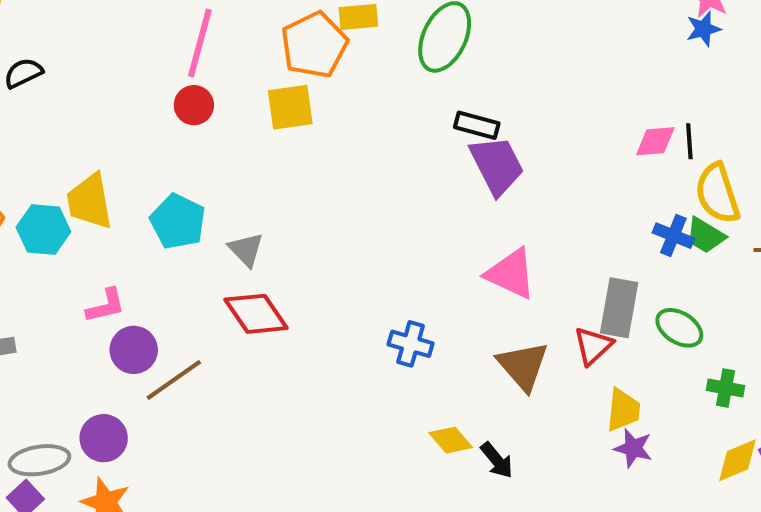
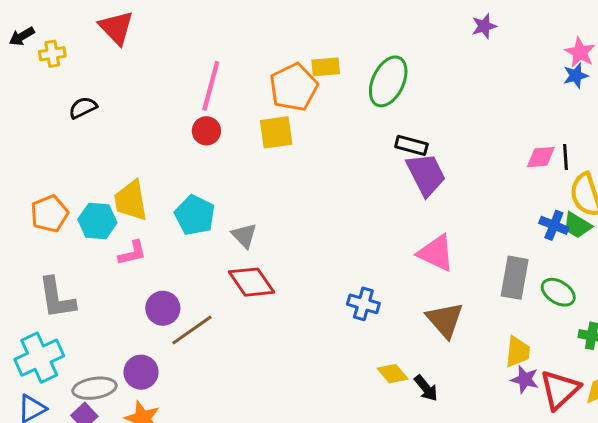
pink L-shape: (106, 306) -> (132, 253), moved
red triangle: (593, 346) -> (560, 390), moved, size x1.4

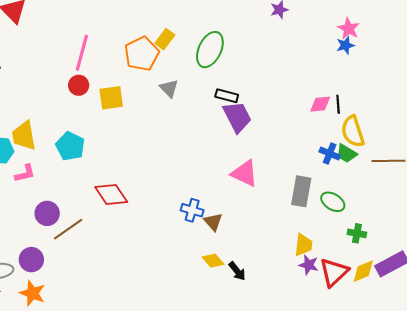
yellow rectangle: (326, 67) -> (165, 39), turned -48
yellow square: (276, 132) -> (111, 98), moved
gray triangle: (244, 236) -> (169, 88), moved
brown triangle: (445, 320) -> (213, 222), moved, size x0.7

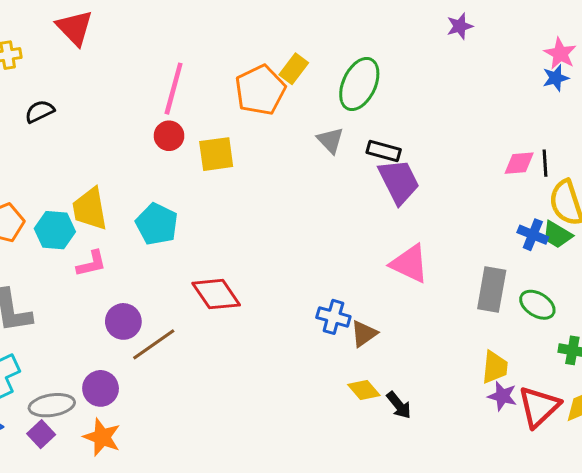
gray triangle: (169, 88) -> (330, 140), moved
brown triangle: (213, 222) -> (364, 334), turned 36

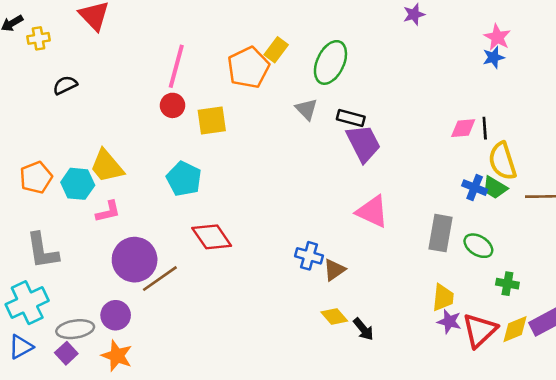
yellow trapezoid: (90, 209) -> (107, 166), turned -30
cyan pentagon: (157, 224) -> (184, 179), moved
purple circle: (123, 321) -> (135, 260), size x1.5

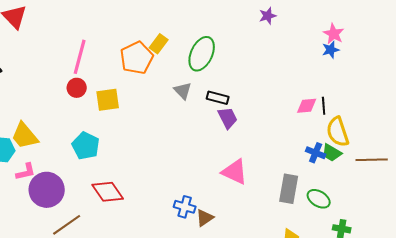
purple trapezoid: (363, 143) -> (228, 118), size x0.7
purple circle: (135, 260) -> (47, 190), moved

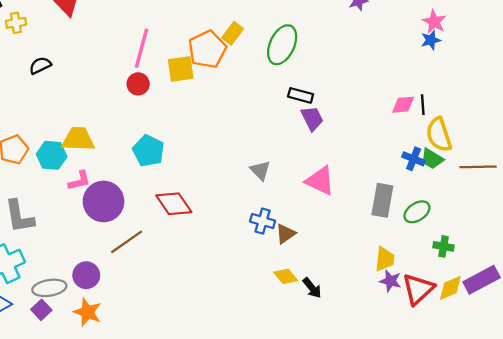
gray triangle: (183, 91) -> (260, 170), moved
yellow square: (108, 100) -> (181, 69), moved
yellow trapezoid: (25, 136) -> (78, 139), turned 132
green ellipse: (319, 199) -> (417, 212), turned -65

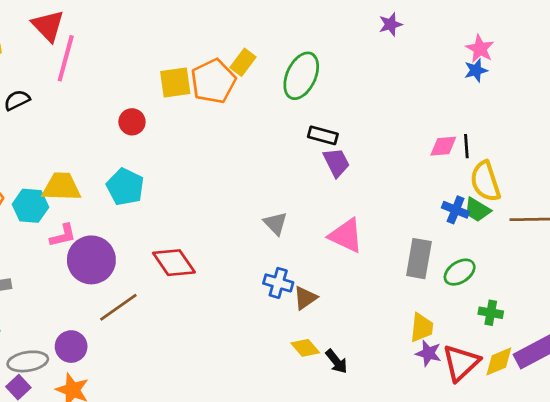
pink line: (142, 48) -> (66, 58), moved
yellow square: (181, 69) -> (175, 83), moved
cyan pentagon: (148, 151) -> (125, 187), moved

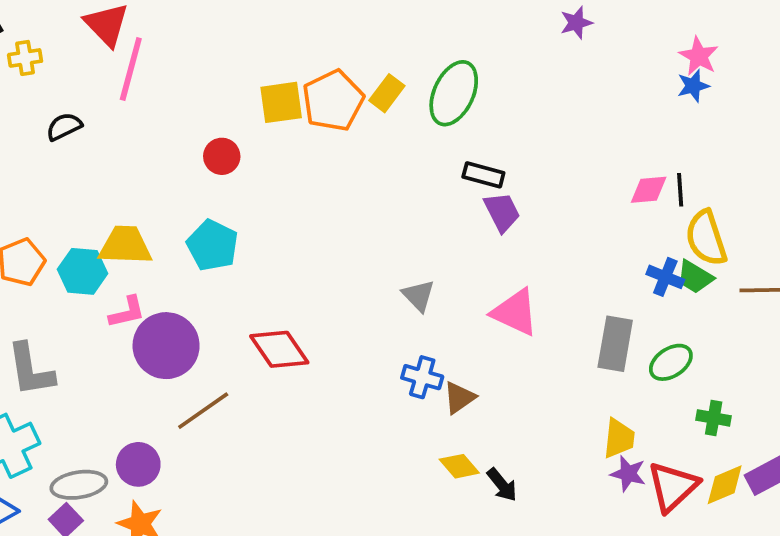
yellow rectangle: (243, 62) -> (387, 93), moved

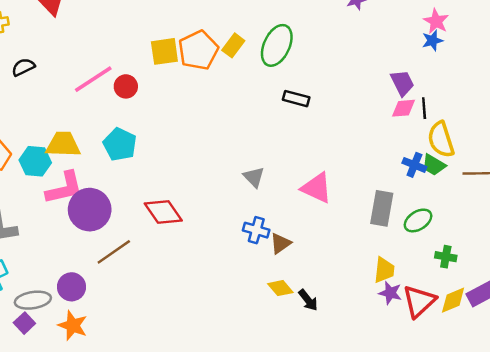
pink line: (131, 69) -> (93, 79), moved, turned 42
purple trapezoid: (502, 212) -> (402, 83), moved
pink L-shape: (127, 312) -> (64, 188), size x1.6

